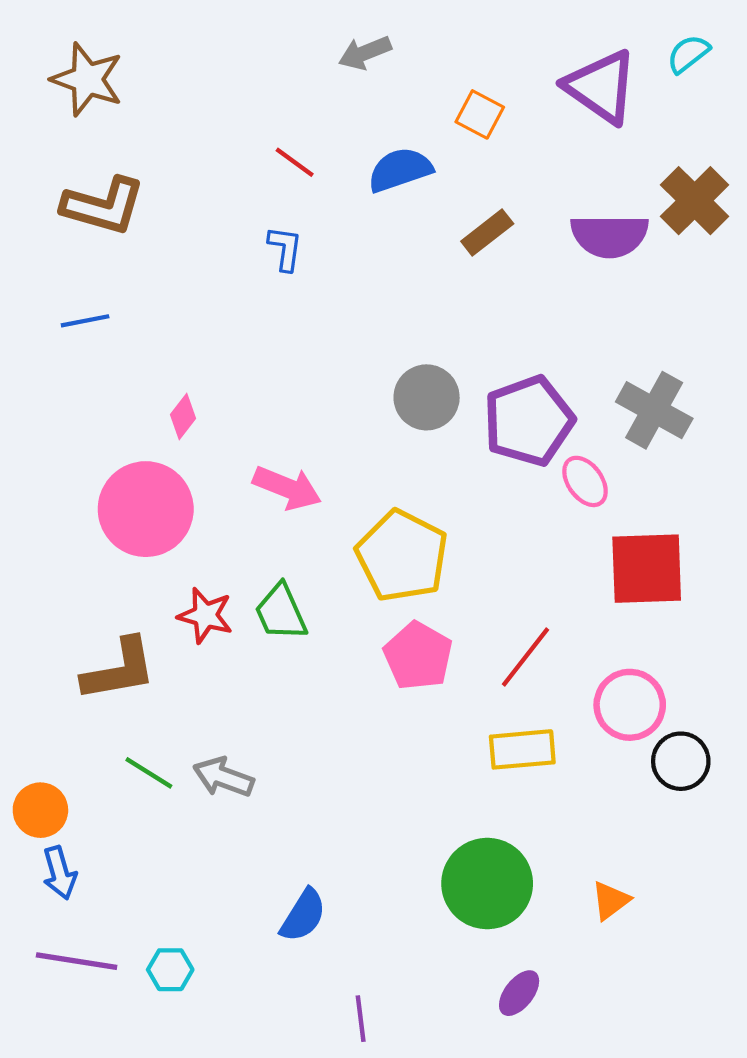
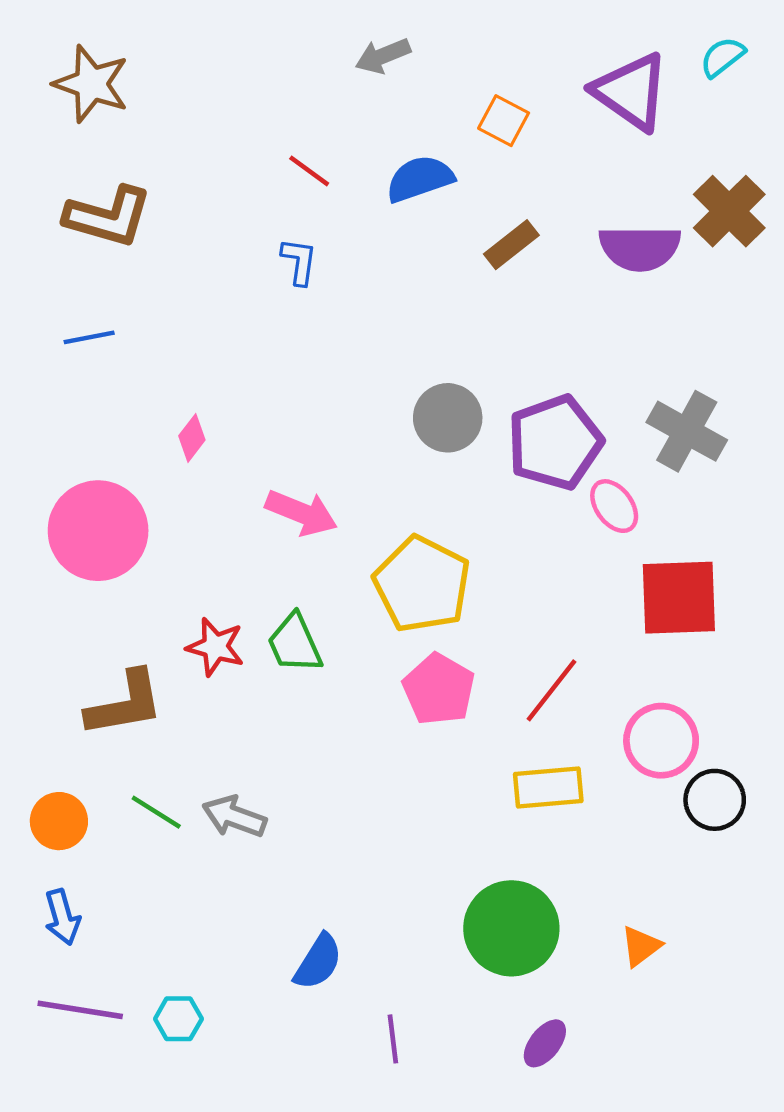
pink circle: (146, 509) -> (98, 531), moved
orange circle: (40, 810) -> (59, 821), moved
purple line: (361, 1019) -> (393, 1039), moved

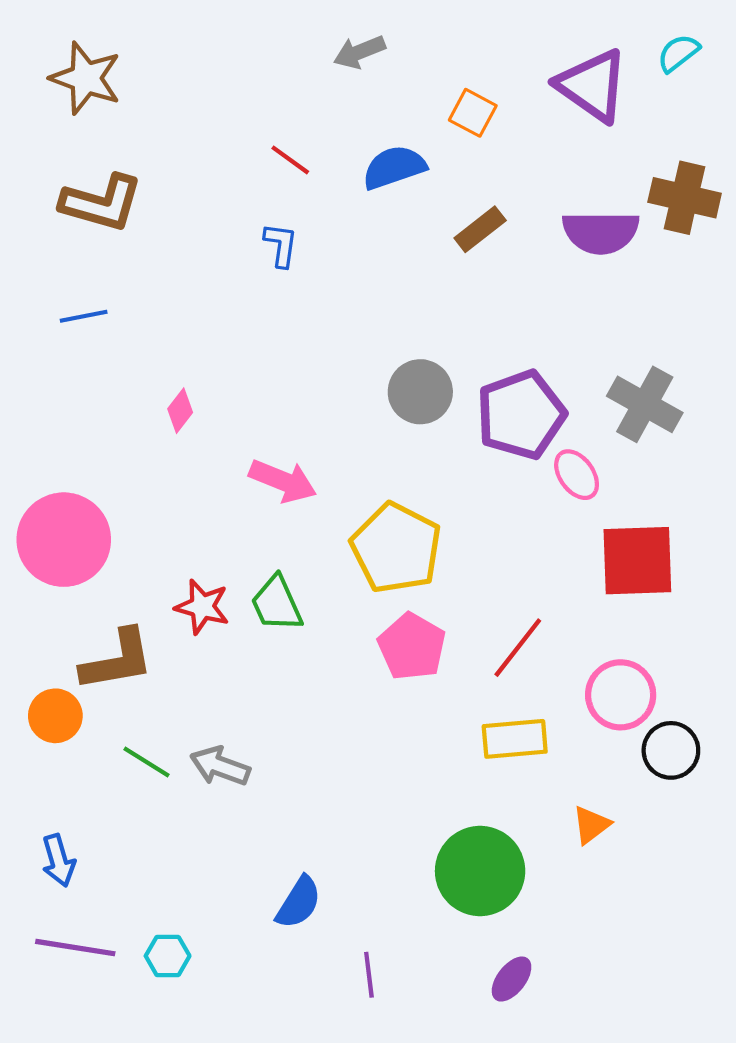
brown cross: (729, 211) -> (685, 198), turned -32
pink circle: (98, 531) -> (64, 540), moved
orange circle: (59, 821) -> (55, 716), moved
orange triangle: (641, 946) -> (591, 825), moved

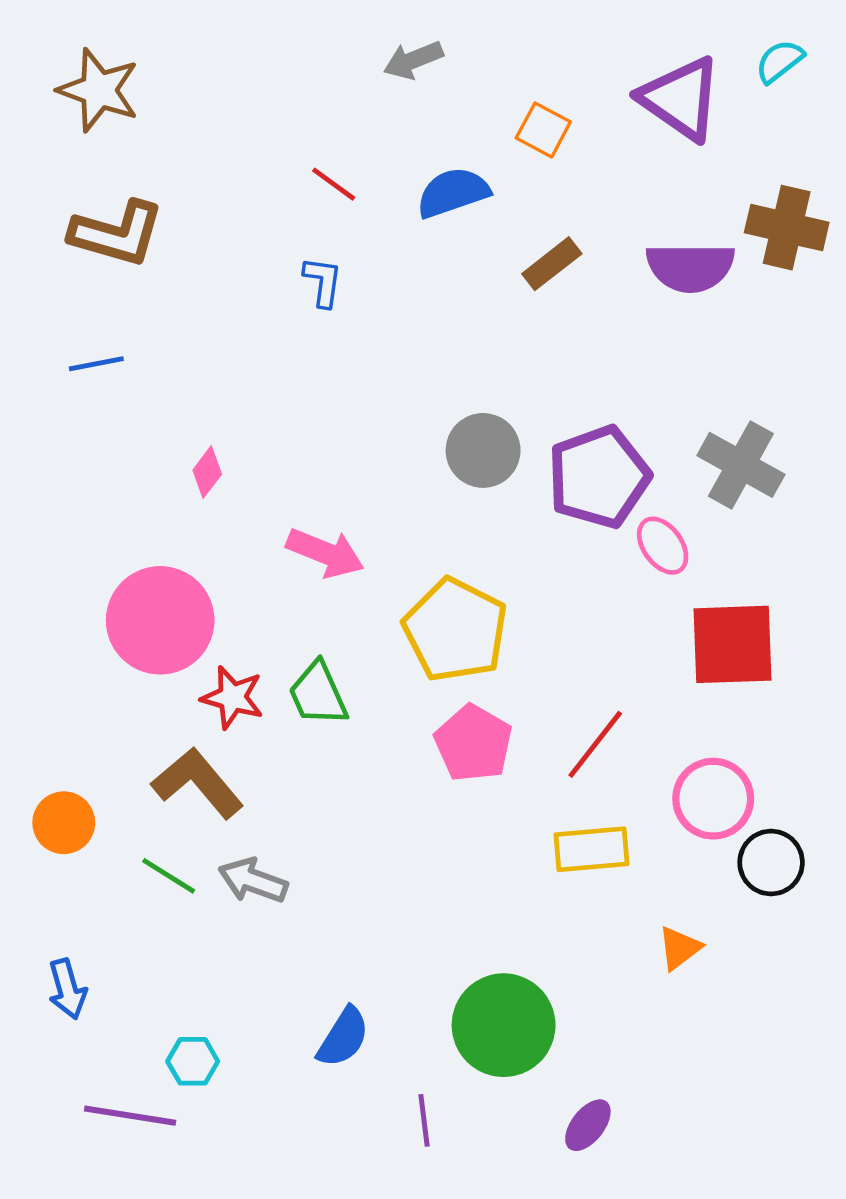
pink circle: (64, 540) -> (160, 620), moved
brown L-shape: (117, 660) -> (198, 783), moved, turned -120
green circle: (480, 871) -> (504, 1025), moved
purple line: (75, 948) -> (130, 1116), moved
cyan hexagon: (168, 956) -> (193, 1061), moved

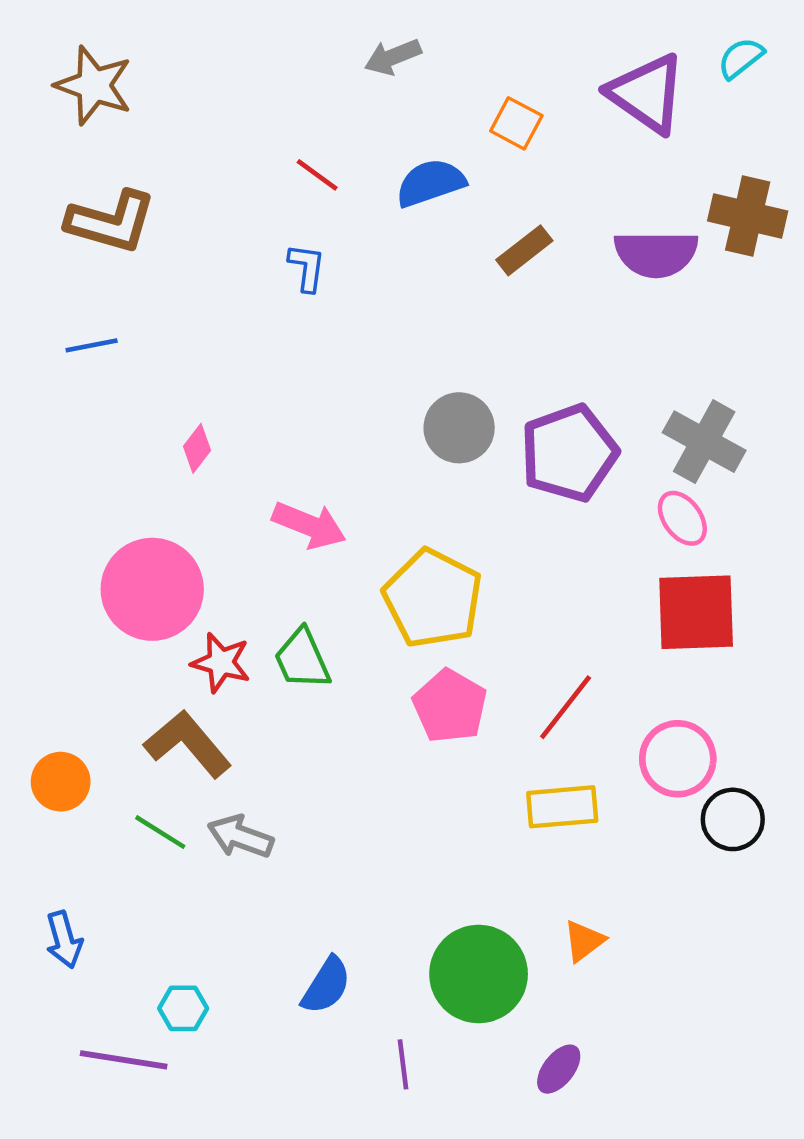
pink ellipse: (663, 546) -> (682, 518), moved
orange triangle: (679, 948) -> (584, 941), moved

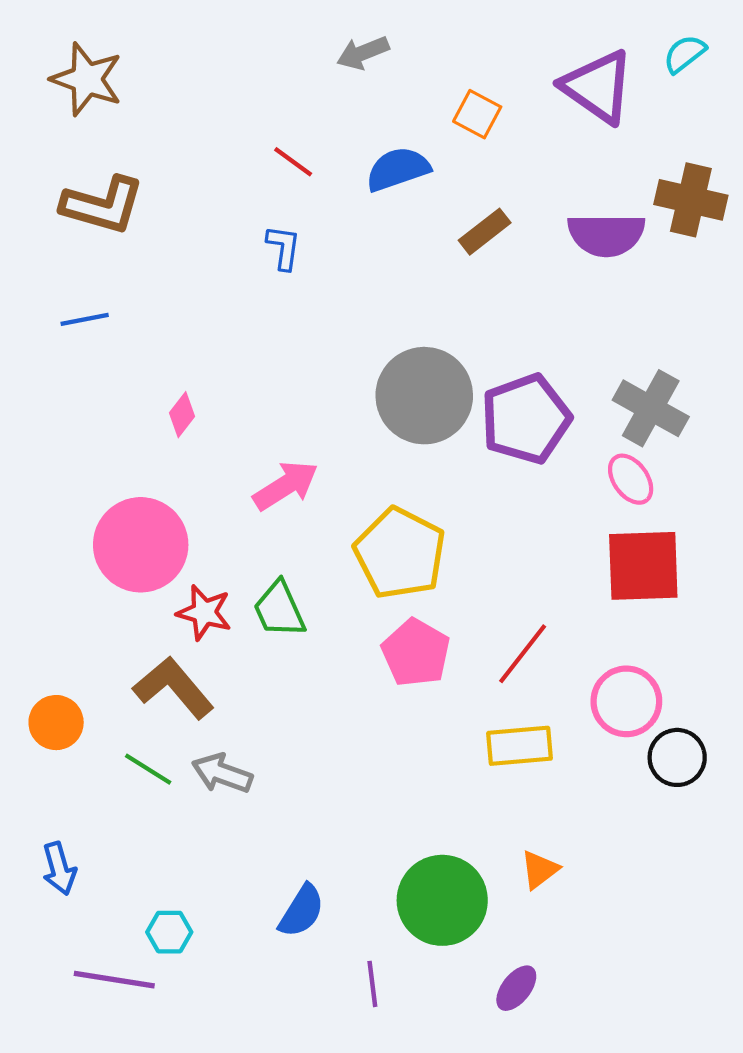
gray circle: (459, 428) -> (424, 396), size x1.5
pink arrow: (309, 525) -> (286, 486), turned -54

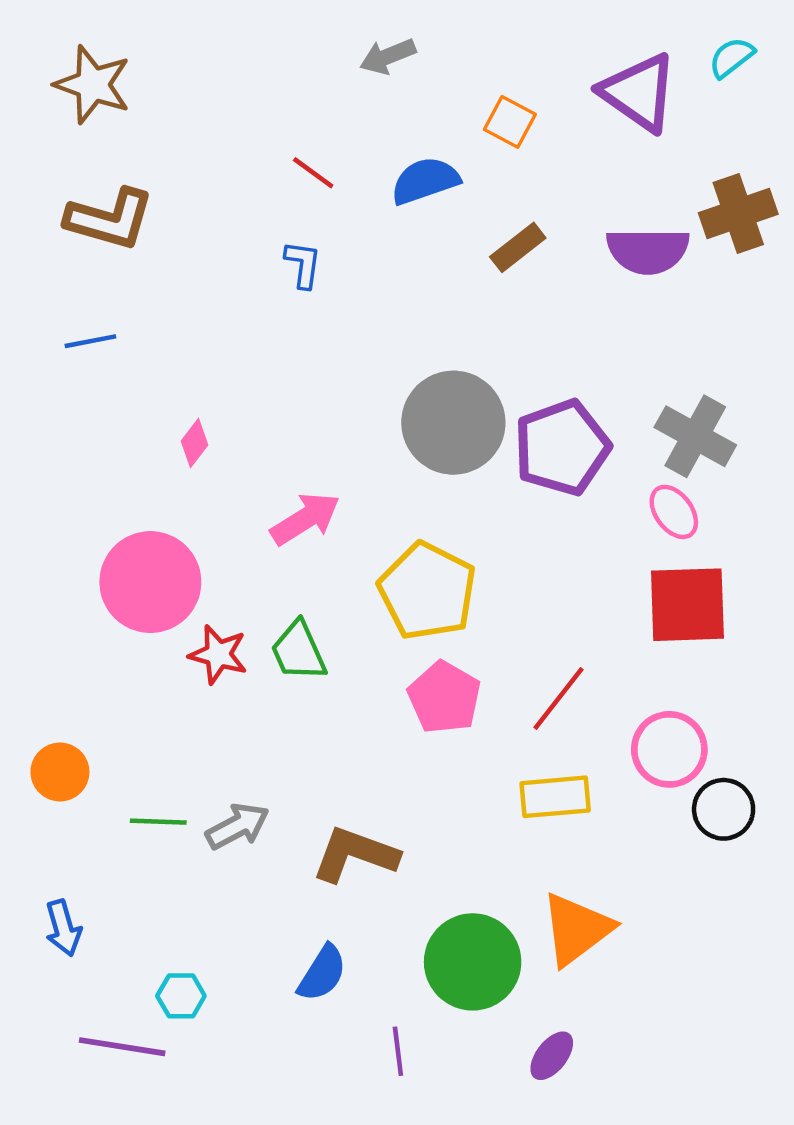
brown cross: (691, 200) -> (738, 213), turned -32
brown L-shape: (173, 688) -> (355, 855), moved, turned -30
green line: (148, 769) -> (158, 822), turned -30
gray arrow: (222, 773) -> (237, 826), turned 132
orange triangle: (540, 870) -> (577, 929), size x1.8

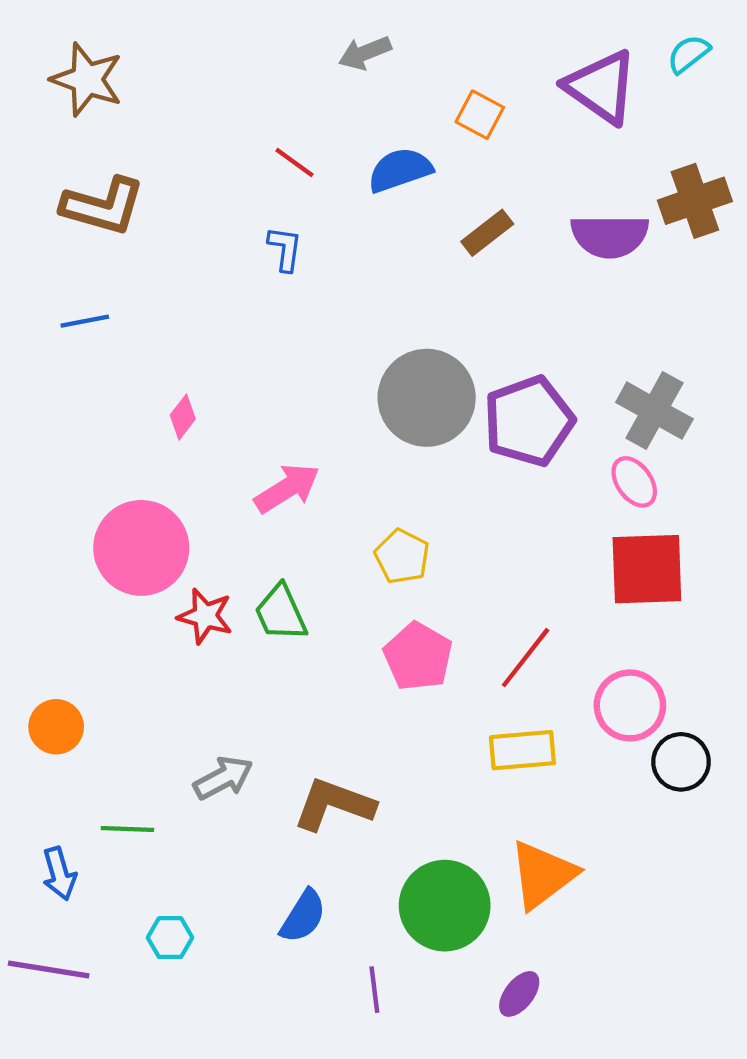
yellow pentagon: (427, 591) -> (402, 556), size x0.6
green line: (158, 822) -> (127, 829), moved
purple line: (122, 1047) -> (49, 969), moved

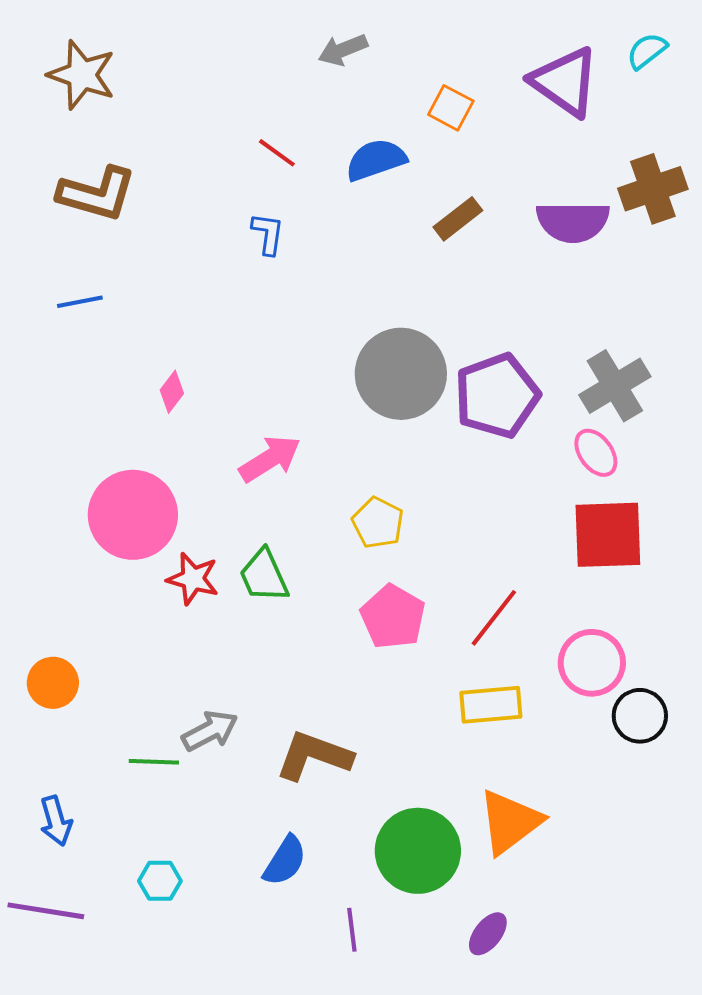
gray cross: (654, 411) -> (615, 386), turned 30
green line: (127, 829) -> (154, 762), moved

